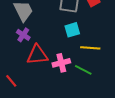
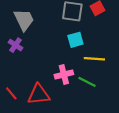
purple cross: (23, 35) -> (15, 45), moved
red triangle: (37, 55) -> (39, 94), moved

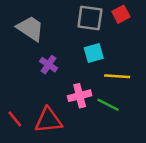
gray trapezoid: (24, 20) -> (30, 28), turned -30
purple cross: (15, 45) -> (49, 65), moved

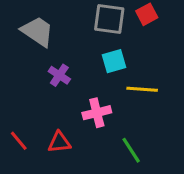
green line: (108, 105) -> (131, 150), moved, turned 30
red triangle: (49, 120) -> (59, 142), size x0.7

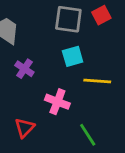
pink cross: (97, 113) -> (57, 102), turned 35
red triangle: (59, 142) -> (24, 128), turned -40

